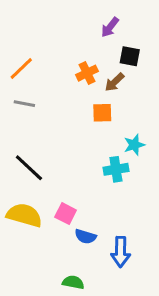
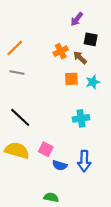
brown arrow: (114, 82) -> (80, 58), turned 88
cyan star: (134, 145) -> (93, 82), moved
blue arrow: (121, 252) -> (84, 161), moved

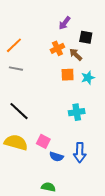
purple arrow: (77, 19) -> (65, 23), moved

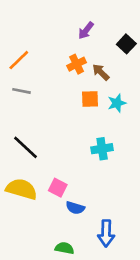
black square: (86, 37) -> (126, 44), moved, turned 32
blue arrow: (80, 153) -> (106, 233), moved

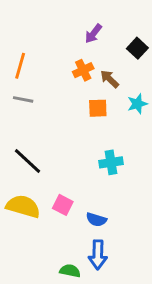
orange line: (19, 60) -> (20, 66), turned -30
cyan star: (117, 103) -> (137, 104), moved
blue semicircle: (75, 208) -> (96, 220), moved
blue arrow: (106, 233) -> (98, 255), moved

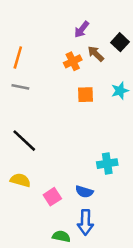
brown arrow: (110, 79) -> (96, 54), moved
cyan cross: (111, 162) -> (107, 164), moved
pink square: (63, 205) -> (52, 197), moved, turned 30
yellow semicircle: (23, 206) -> (20, 180), size x0.7

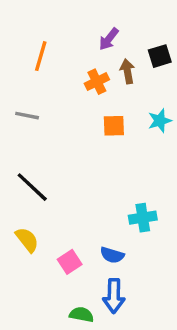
black square: (120, 42) -> (160, 56), turned 30
brown arrow: (96, 54) -> (127, 71), turned 36
orange line: (18, 57) -> (41, 56), moved
yellow semicircle: (20, 180) -> (27, 240), turned 36

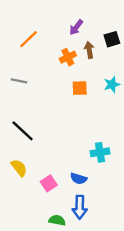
orange line: (41, 56) -> (29, 39), turned 30

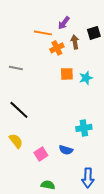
orange line: (29, 39) -> (43, 33), moved, turned 54
cyan star: (112, 84) -> (86, 78), moved
blue arrow: (80, 207) -> (88, 178), moved

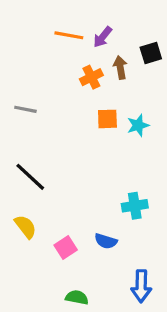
orange line: (43, 33) -> (69, 35), moved

